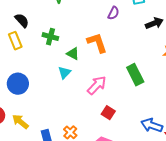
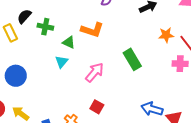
black semicircle: (22, 20) -> (24, 16), moved, turned -91
orange L-shape: (97, 43) -> (92, 30), turned 130
red square: (108, 113) -> (97, 107), moved

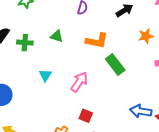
orange L-shape: (92, 30) -> (97, 41), moved
green triangle: (69, 42) -> (57, 36), moved

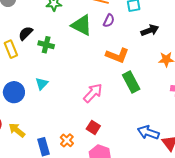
green triangle: (57, 36) -> (82, 25), moved, size x1.6
cyan triangle: (45, 75) -> (42, 84), moved

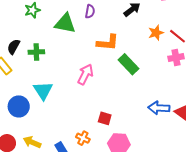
cyan triangle: (42, 84) -> (43, 91), size x1.5
pink arrow: (93, 93) -> (85, 74), moved

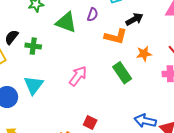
orange star: (156, 33) -> (144, 54), moved
orange L-shape: (108, 42) -> (116, 37), moved

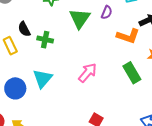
green triangle: (66, 22) -> (80, 18), turned 40
black semicircle: (12, 37) -> (24, 29), turned -70

